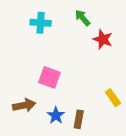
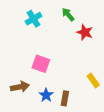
cyan cross: (41, 23) -> (34, 19), turned -35

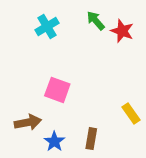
red star: (85, 32) -> (122, 31), moved
blue star: (46, 95) -> (54, 142), moved

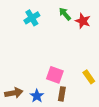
pink square: (57, 90) -> (55, 75), moved
brown arrow: (28, 122) -> (14, 93), moved

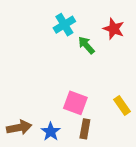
green arrow: (65, 14) -> (86, 45), moved
cyan cross: (32, 18) -> (64, 25), moved

